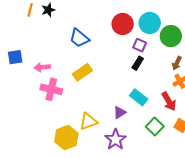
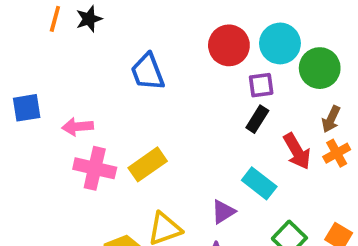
blue trapezoid: (79, 38) -> (148, 72), turned 30
purple square: (140, 45) -> (261, 85), turned -32
yellow rectangle: (82, 72) -> (148, 164), moved
red arrow: (169, 101) -> (297, 151), moved

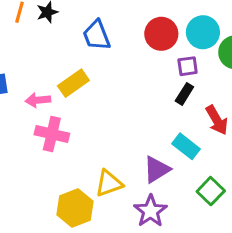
blue trapezoid: (148, 72) -> (97, 35), moved
yellow rectangle: (148, 164) -> (73, 83), moved
purple triangle: (223, 212) -> (157, 169), size x1.4

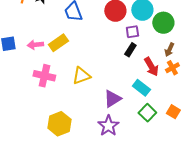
pink arrow: (38, 100) -> (35, 45), moved
cyan rectangle: (186, 146) -> (141, 88), moved
yellow triangle: (109, 183) -> (81, 76), moved

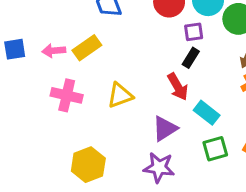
red arrow: (151, 67) -> (178, 87), moved
green square: (147, 113) -> (215, 149), turned 30
purple star: (108, 126) -> (159, 167), turned -30

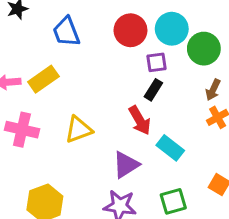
green square: (215, 149) -> (173, 201), moved

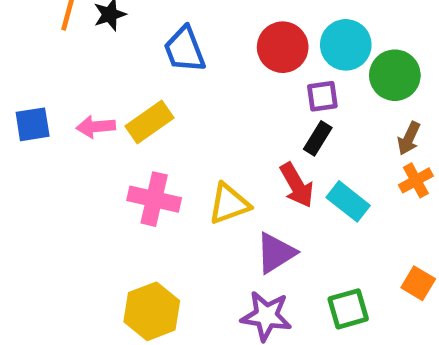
pink cross: (22, 130) -> (154, 199), moved
yellow triangle: (79, 130) -> (229, 204), moved
cyan rectangle: (170, 148) -> (348, 201), moved

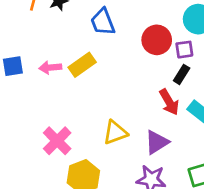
red circle: (283, 47) -> (157, 40), moved
pink cross: (154, 199) -> (57, 141), moved, turned 32
yellow triangle: (229, 204) -> (115, 132), moved

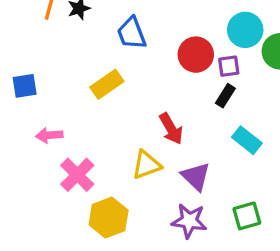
pink arrow: (50, 68) -> (49, 135), moved
red arrow: (169, 102) -> (171, 129), moved
purple triangle: (157, 142) -> (196, 176), turned -44

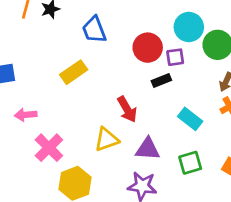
black rectangle: (225, 96) -> (161, 80), moved, turned 36
purple triangle: (196, 176) -> (148, 149), turned -40
green square: (247, 216) -> (190, 163), moved

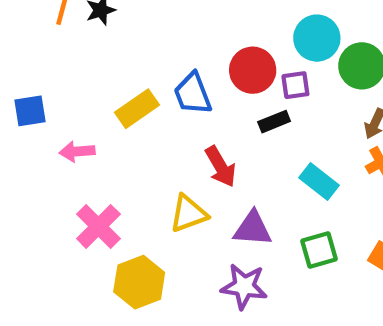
blue trapezoid: (94, 30) -> (193, 94), moved
pink arrow: (26, 115) -> (77, 152), moved

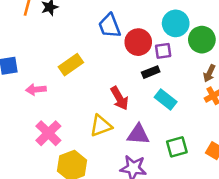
blue trapezoid: (193, 94) -> (110, 26), moved
cyan rectangle: (319, 181) -> (166, 99), moved

